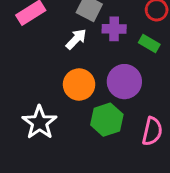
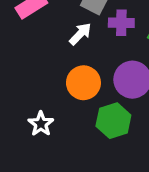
white star: (40, 123) -> (41, 124), size x0.7

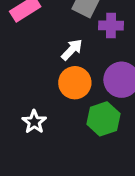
white arrow: (80, 34) -> (72, 50), moved

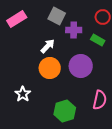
green hexagon: (103, 119) -> (65, 111), moved

